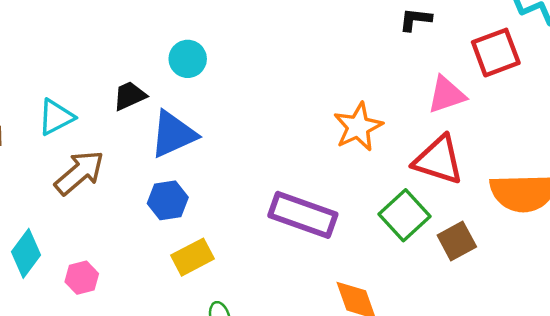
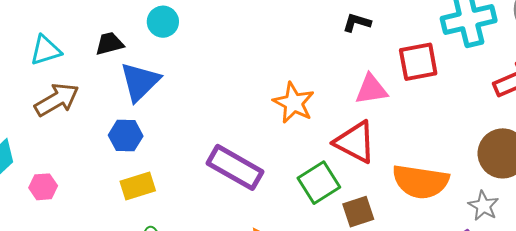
orange star: (358, 127) -> (294, 103), turned -30
blue triangle: (173, 134) -> (140, 82), turned -30

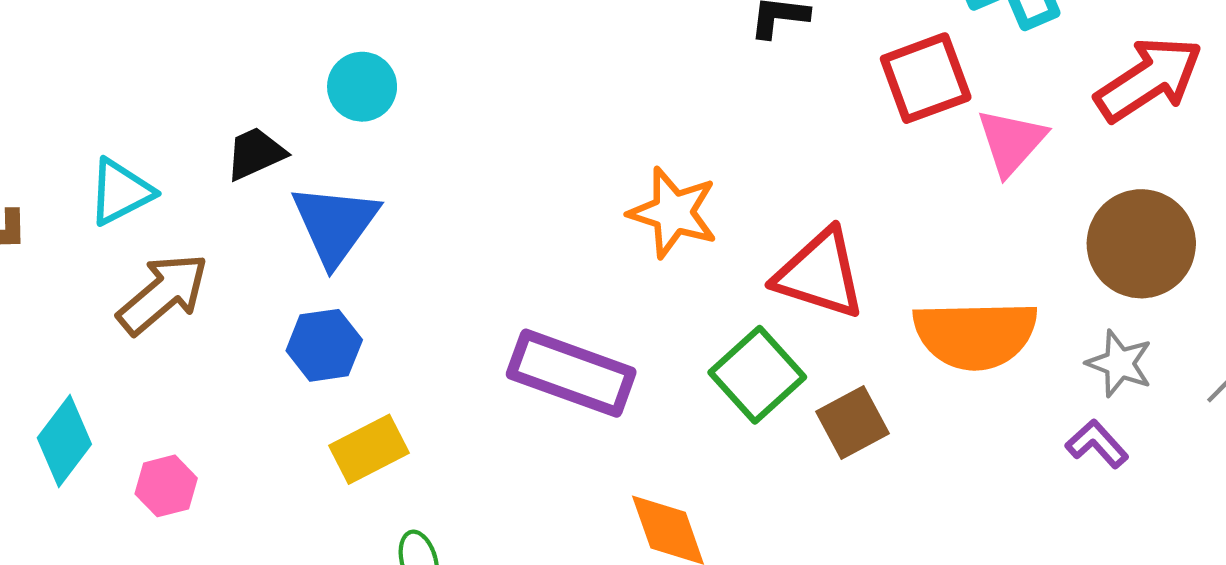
pink triangle: (371, 89) -> (1011, 142), moved, turned -30

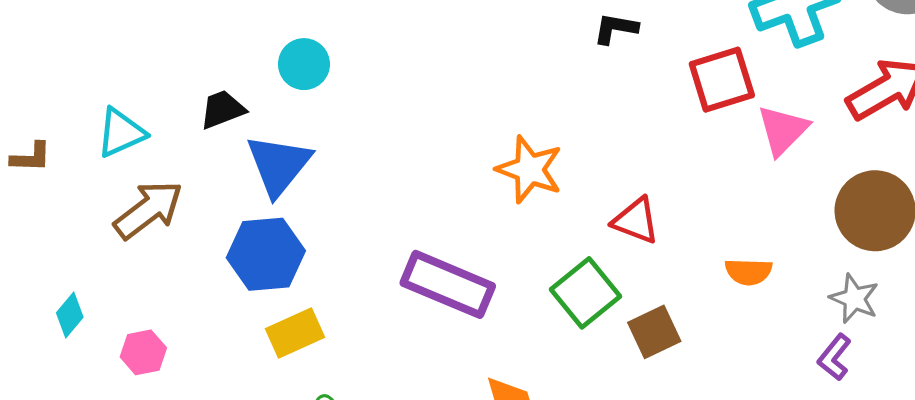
red triangle: (820, 274) -> (636, 221), size x0.7
orange semicircle: (975, 335) -> (749, 272), size x0.5
blue hexagon: (324, 345) -> (266, 254), size x1.4
cyan diamond: (64, 441) -> (70, 315), size x0.7
purple L-shape: (1097, 444) -> (834, 357), turned -102

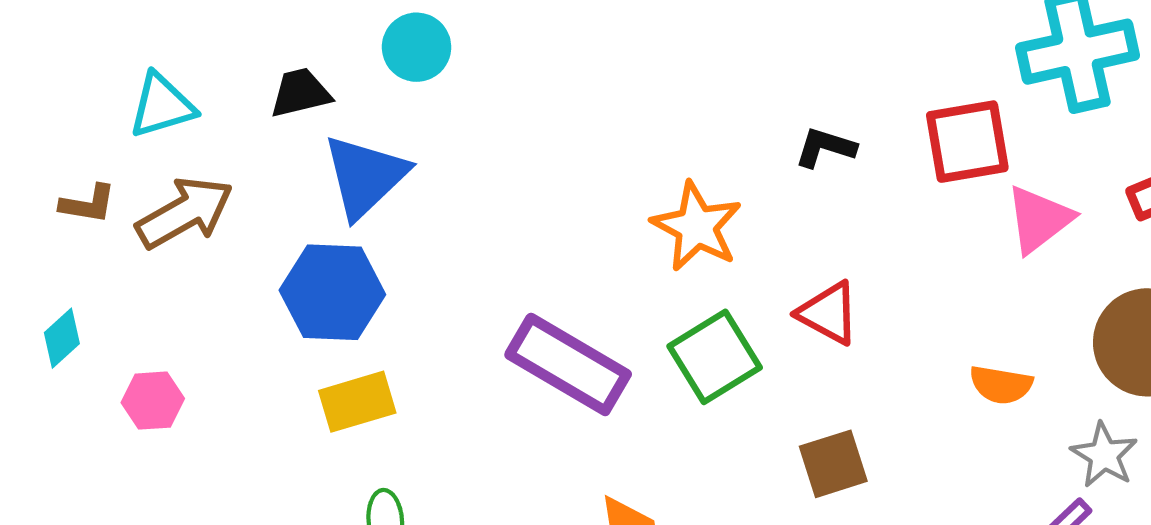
black L-shape: (616, 28) -> (825, 147), moved
brown L-shape: (31, 157) -> (88, 204), moved
orange semicircle: (749, 272) -> (1001, 385), moved
green square: (585, 293) -> (715, 357), moved

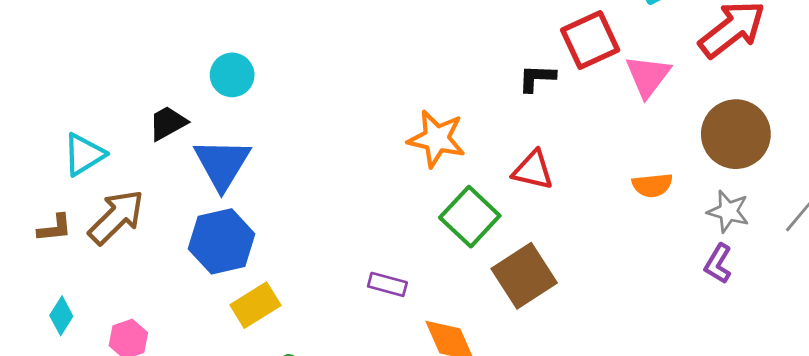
black L-shape: (825, 147) -> (537, 78), moved
purple rectangle: (568, 364) -> (387, 284), moved, size x0.5
brown square: (833, 464) -> (524, 276), moved, size x1.4

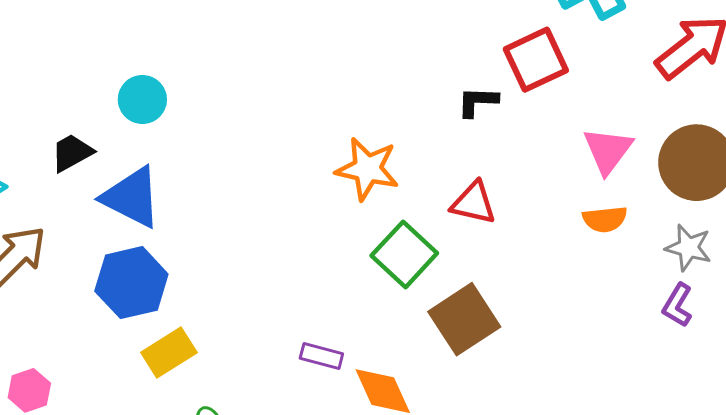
pink triangle: (648, 76) -> (608, 150), moved
blue triangle: (222, 164) -> (132, 197), turned -34
purple rectangle: (387, 284) -> (321, 356), moved

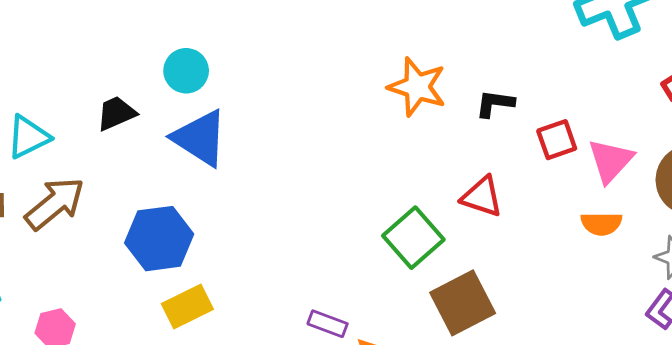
red square: (536, 60) -> (557, 140), moved, size x0.7
orange star: (367, 169) -> (417, 87), moved
blue triangle: (132, 197) -> (200, 138), moved

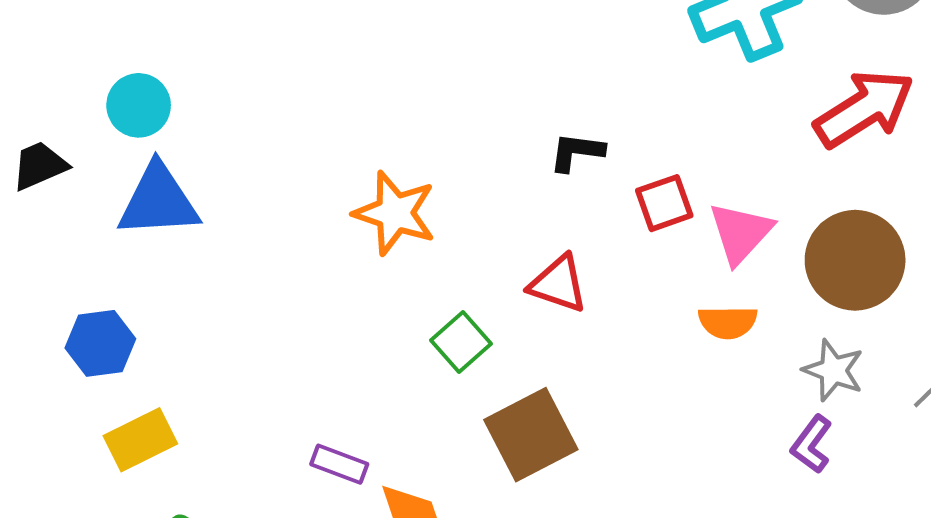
orange star: (417, 87) -> (395, 213), moved
blue triangle: (200, 138) -> (158, 201), turned -36
green square: (413, 238) -> (461, 342), size x0.7
blue hexagon: (159, 239) -> (100, 343), size x0.7

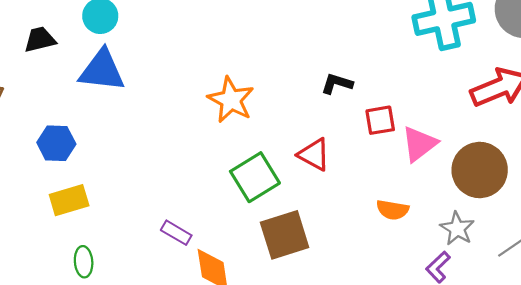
orange semicircle: (728, 322) -> (393, 210), moved
green square: (461, 342) -> (255, 177), size x1.5

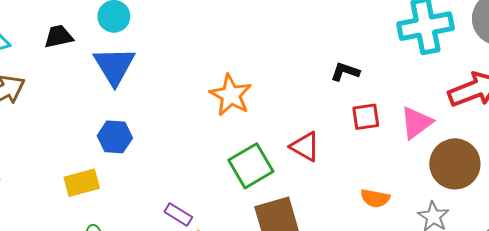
blue triangle: (102, 70) -> (114, 66), turned 51
black L-shape: (337, 84) -> (345, 72), moved
blue hexagon: (56, 143) -> (115, 137), moved
pink triangle: (419, 144) -> (416, 123), moved

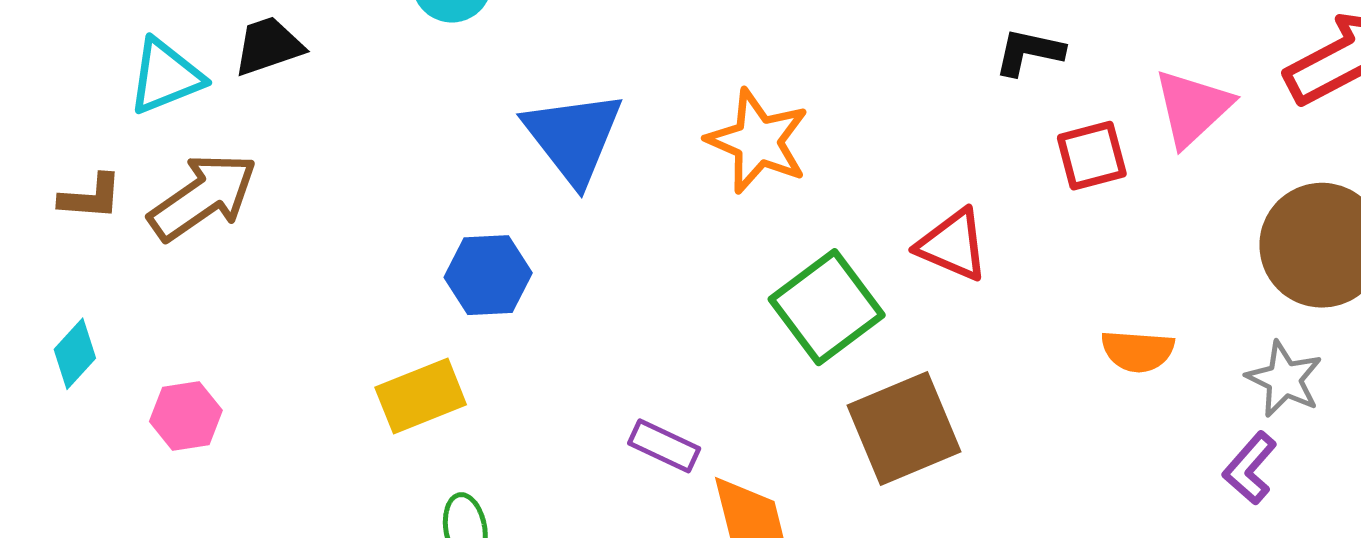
black trapezoid: (59, 37) -> (268, 46), moved
blue triangle: (114, 66) -> (573, 137), moved
pink triangle: (416, 123) -> (1193, 108), moved

